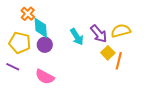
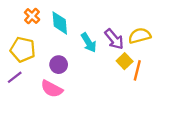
cyan diamond: (41, 28) -> (60, 23), moved
purple circle: (45, 45) -> (59, 65), moved
purple line: (13, 67) -> (15, 77), turned -64

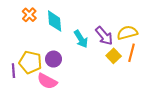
yellow pentagon: (23, 50) -> (30, 62), moved
orange line: (137, 70) -> (132, 53), moved
purple line: (15, 77) -> (13, 71), turned -56

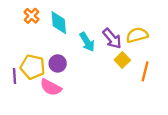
orange line: (132, 53) -> (145, 71), moved

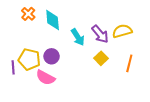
yellow square: (122, 60) -> (101, 58), moved

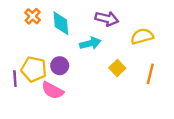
purple arrow: (100, 34) -> (107, 19), moved, turned -36
cyan arrow: (78, 37) -> (90, 43), turned -72

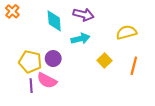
orange cross: (33, 16) -> (12, 11), moved
purple arrow: (107, 19) -> (84, 15), moved
purple line: (15, 79) -> (31, 86), moved

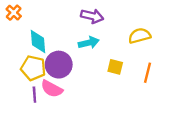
cyan diamond: (54, 21) -> (38, 41), moved
purple circle: (53, 59) -> (59, 65), size x1.5
yellow square: (104, 61) -> (115, 67), turned -32

